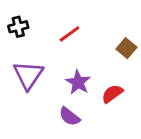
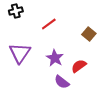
black cross: (18, 27) -> (16, 11), moved
purple semicircle: (70, 116) -> (62, 82), moved

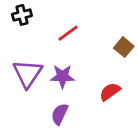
purple star: (55, 58) -> (62, 76), moved, turned -30
purple semicircle: (62, 82) -> (60, 114), moved, turned 77

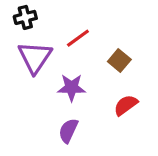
brown square: (124, 47) -> (119, 60), moved
purple triangle: (28, 74) -> (35, 57), moved

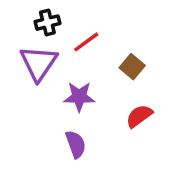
black cross: (25, 17) -> (47, 23), moved
purple semicircle: (68, 131) -> (76, 144), turned 135

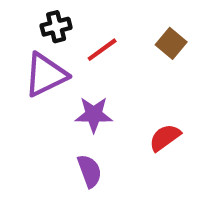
purple triangle: (39, 63) -> (46, 75), turned 30
brown square: (132, 67) -> (171, 43), moved

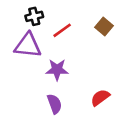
purple triangle: (46, 75) -> (28, 46), turned 32
red semicircle: (165, 138) -> (100, 98), moved

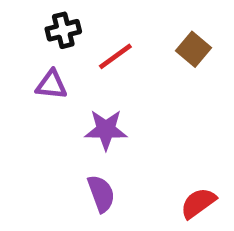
purple triangle: (28, 46) -> (51, 85), size x0.6
red semicircle: (100, 98) -> (198, 203), moved

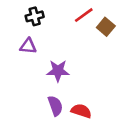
red line: (115, 56) -> (84, 15), moved
red semicircle: (198, 203) -> (81, 111), moved, turned 54

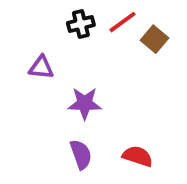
black cross: (35, 16) -> (81, 24), moved
red semicircle: (81, 111) -> (138, 156), moved

